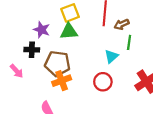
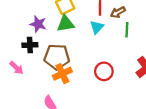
cyan triangle: (111, 56) -> (97, 27), moved

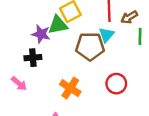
green triangle: (66, 24) -> (58, 25), moved
brown pentagon: (57, 57) -> (90, 46), moved
orange cross: (62, 74) -> (70, 88), turned -30

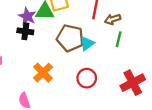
cyan triangle: (106, 35) -> (87, 43), moved
black cross: (33, 58) -> (25, 31), moved

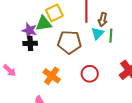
brown arrow: (113, 19) -> (103, 20), turned -48
cyan triangle: (87, 43) -> (97, 33), moved

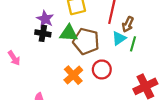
green triangle: (44, 23) -> (69, 33), moved
red circle: (90, 74) -> (102, 69), moved
orange cross: (52, 76) -> (73, 75), moved

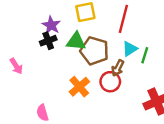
brown arrow: (128, 24) -> (118, 68), moved
black cross: (43, 33) -> (48, 41), turned -32

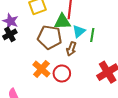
green triangle: (76, 41) -> (62, 22), moved
red circle: (110, 82) -> (62, 73), moved

